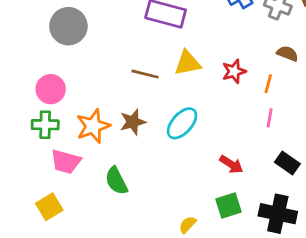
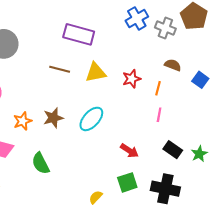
brown line: (145, 74) -> (60, 69), moved
orange star: (93, 126) -> (23, 121), size x0.7

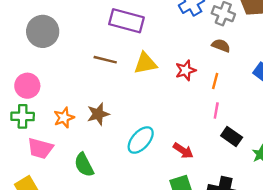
brown semicircle: (173, 65) -> (221, 46), moved
cyan ellipse: (91, 119) -> (141, 140), moved
black rectangle: (173, 150) -> (232, 136), moved

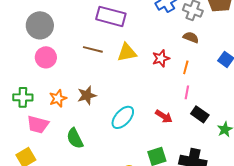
pink circle: (27, 86) -> (46, 57), moved
red arrow: (183, 151) -> (164, 116), moved

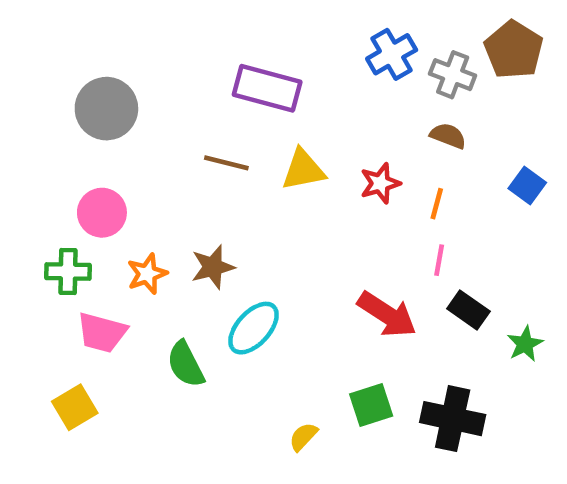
pink circle: (46, 57) -> (102, 213), moved
red arrow: (164, 116) -> (387, 314), size x1.5
cyan ellipse: (123, 117) -> (253, 328), moved

